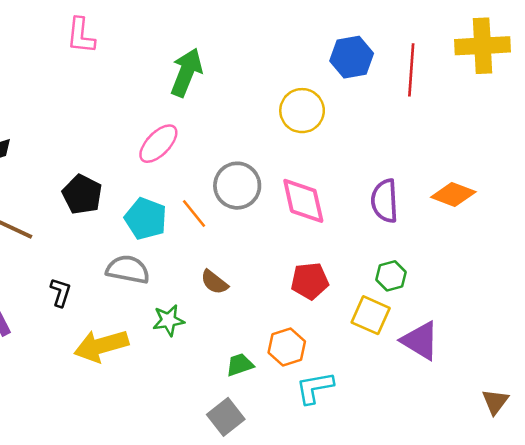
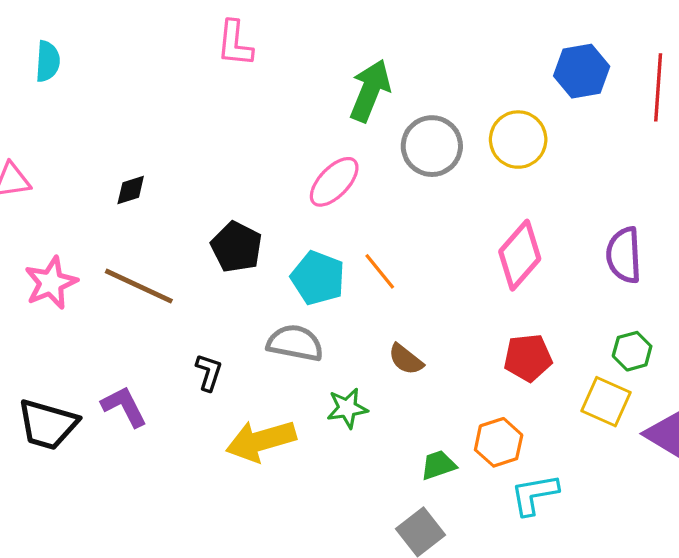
gray circle: (237, 186) -> (432, 146), moved
pink diamond: (303, 201) -> (520, 255), turned 54

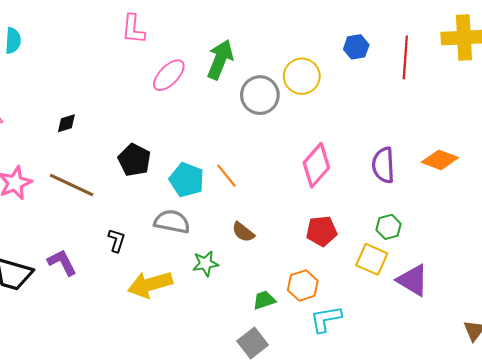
blue hexagon: (582, 71) -> (356, 47), size x0.7
yellow circle: (518, 140) -> (302, 76), moved
pink ellipse: (334, 182) -> (169, 75), moved

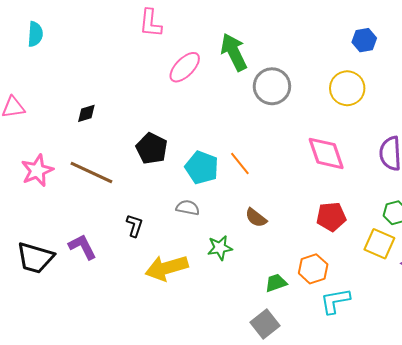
green arrow: (220, 59) -> (234, 52), turned -48
yellow circle: (302, 76) -> (347, 88), moved
pink diamond: (316, 165) -> (326, 153), turned -60
gray semicircle: (172, 222) -> (188, 208), size x0.7

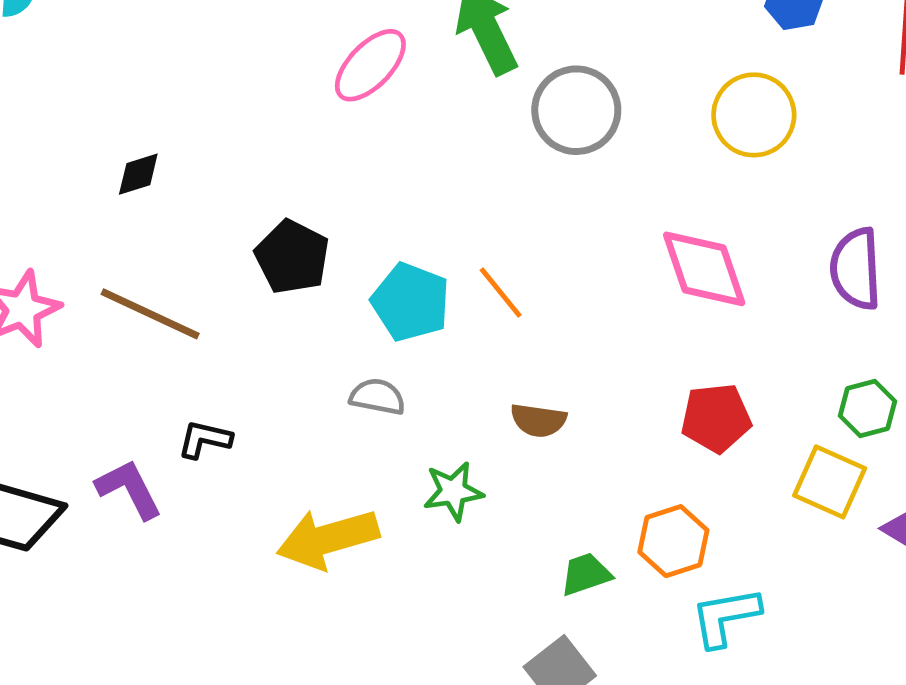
brown semicircle: (256, 218) -> (538, 420), turned -30
black L-shape: (135, 226) -> (205, 439), moved, turned -95

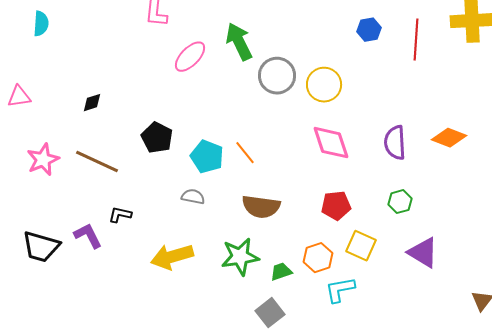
yellow circle: (754, 115) -> (324, 85), moved
brown semicircle: (538, 420) -> (261, 207), size x1.6
yellow square: (830, 482) -> (361, 246), moved
green star: (453, 491) -> (240, 257), moved, size x1.5

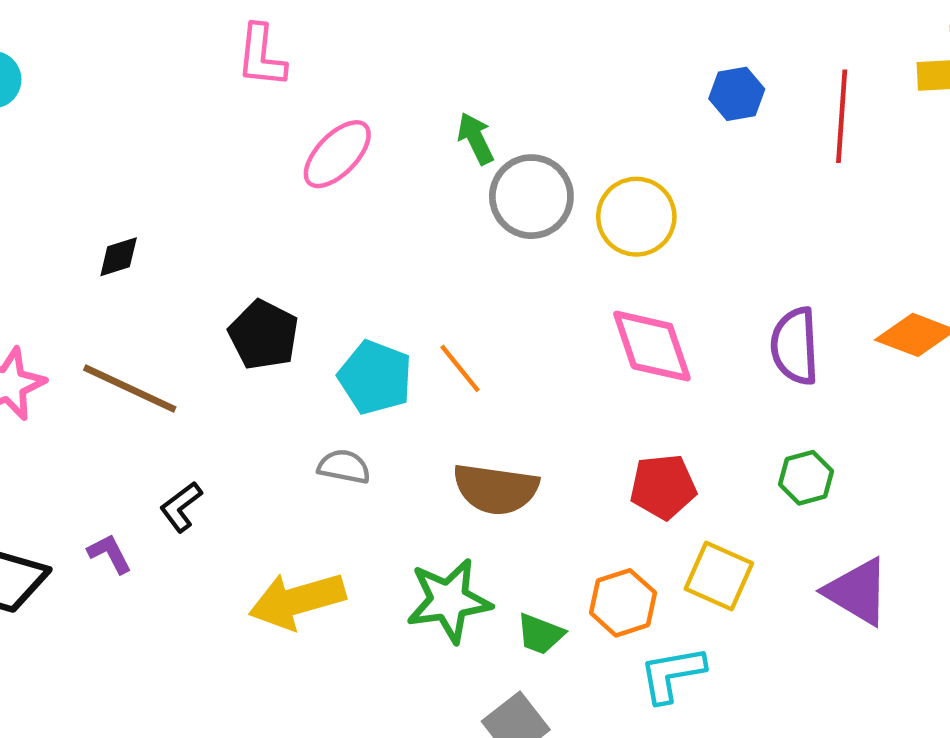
green arrow: (239, 42) -> (476, 139), moved, size x0.6
black L-shape: (120, 215) -> (181, 507), turned -50
purple L-shape: (88, 236) -> (110, 554), size x0.7
green trapezoid: (281, 272) -> (540, 634), turned -140

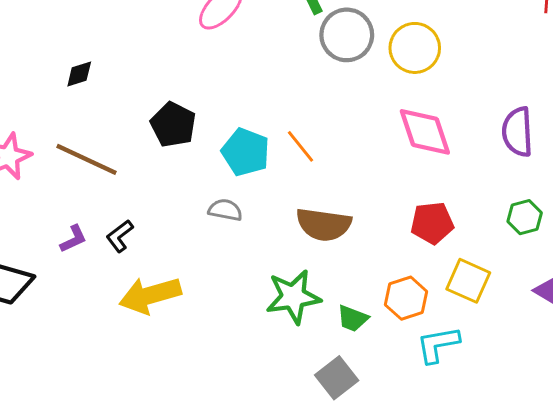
purple L-shape: (110, 554) -> (73, 239), moved, turned 92
yellow arrow: (297, 601) -> (150, 295), moved

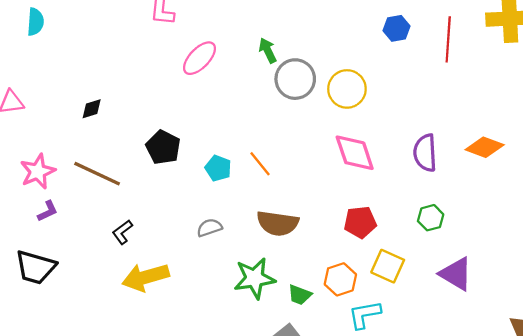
cyan pentagon: (246, 152) -> (218, 168), size x0.7
gray semicircle: (225, 210) -> (209, 228), moved, turned -30
purple L-shape: (73, 239) -> (48, 211), moved

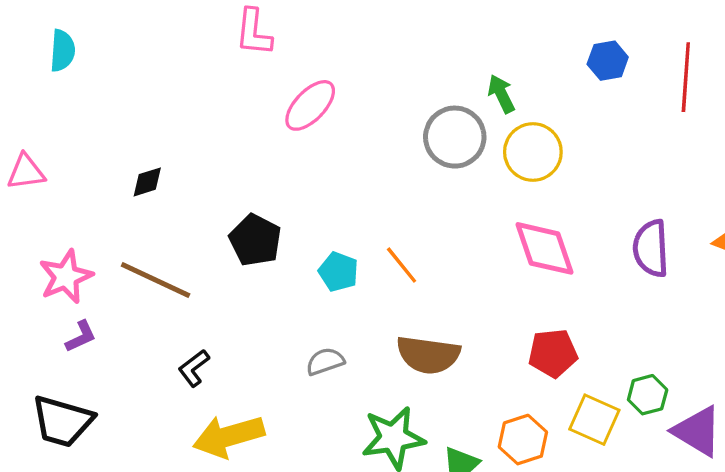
green arrow: (268, 50) -> (501, 94), moved
green hexagon: (431, 218) -> (648, 395), moved

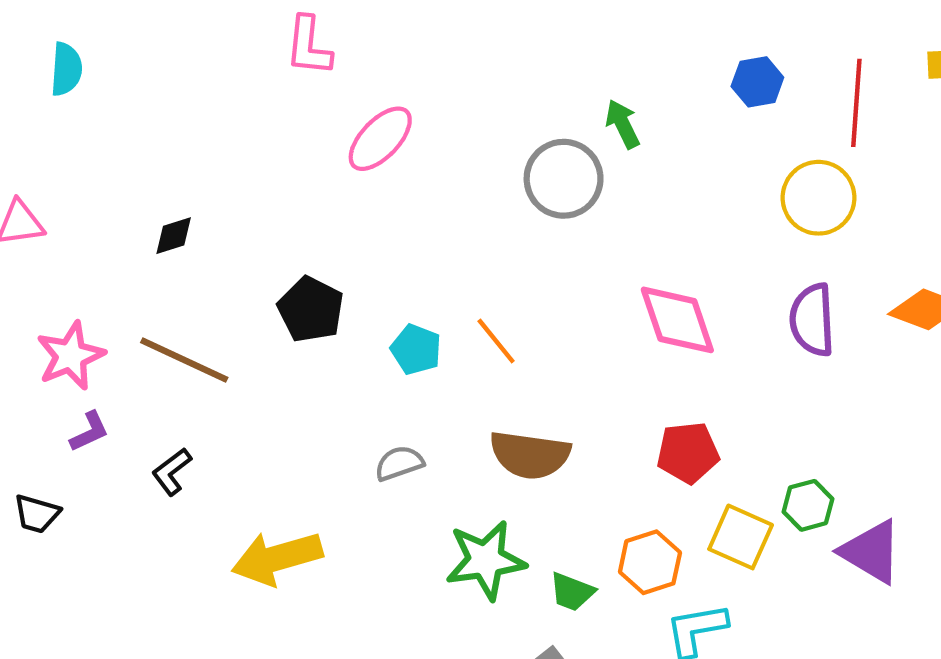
yellow circle: (533, 152) -> (819, 198), moved
black L-shape: (194, 368) -> (172, 472), moved
black trapezoid: (63, 421) -> (37, 514), moved, size x0.6

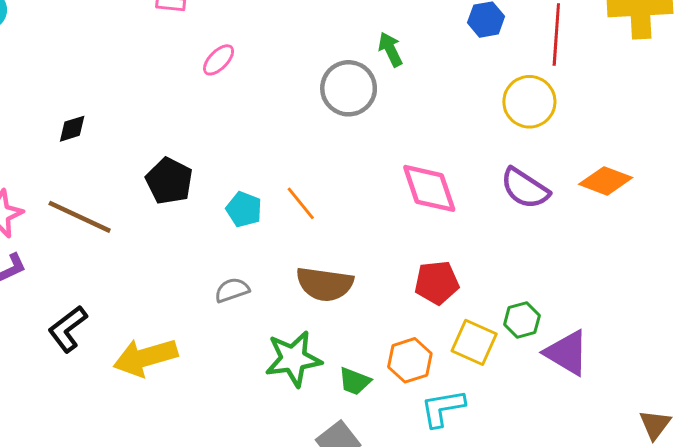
pink ellipse: (380, 139) -> (219, 60), size x0.7
purple semicircle: (812, 320) -> (525, 188), turned -54
black L-shape: (172, 472) -> (68, 329), moved, size x1.4

